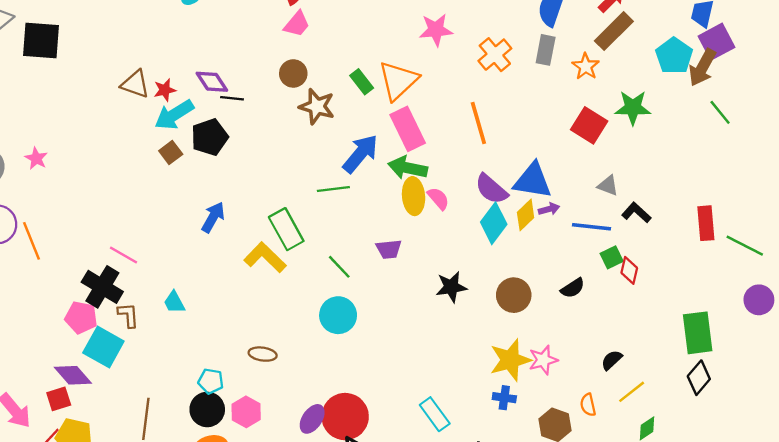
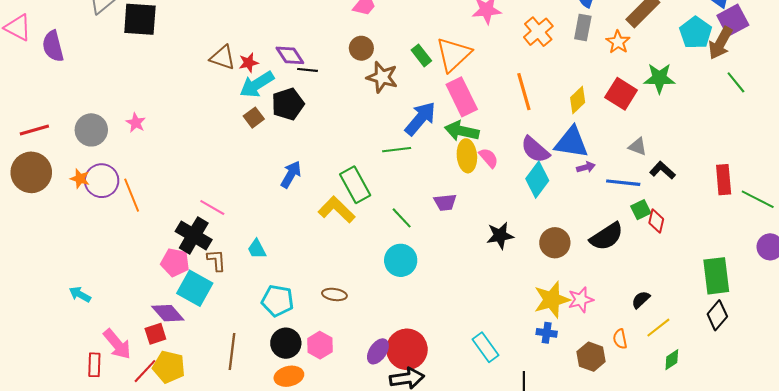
yellow diamond: (526, 215) -> (578, 100), moved
black semicircle: (573, 288) -> (607, 237), size x1.6
cyan pentagon: (211, 381) -> (278, 301), moved, size x1.4

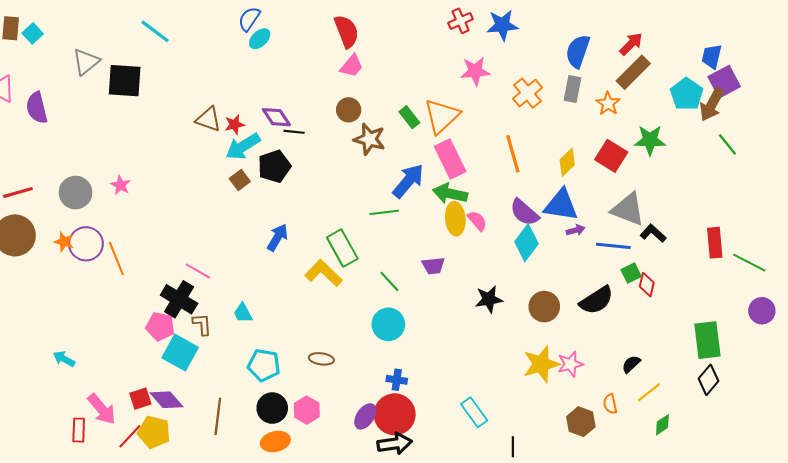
gray triangle: (638, 147) -> (628, 209), size x1.8
purple diamond: (168, 313) -> (167, 400), moved
blue cross: (547, 333) -> (397, 380), moved

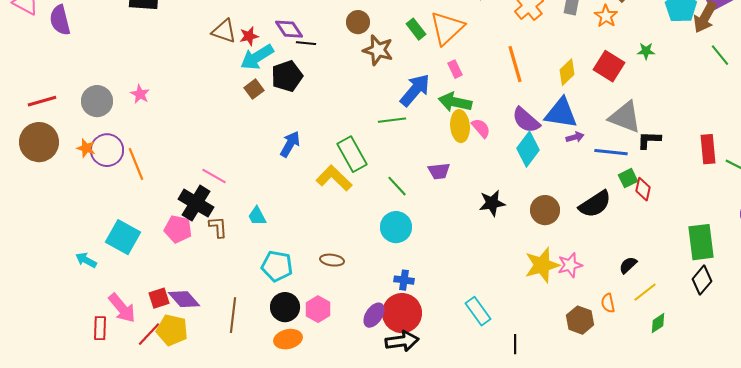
green star: (650, 140) -> (646, 51), size x0.6
pink rectangle: (450, 159) -> (455, 69), size x0.5
black L-shape: (653, 233) -> (649, 140), turned -40
cyan square: (180, 353) -> (123, 237), moved

